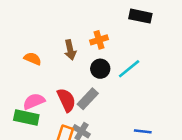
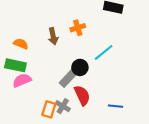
black circle: (100, 69) -> (80, 67), moved
red semicircle: (66, 100) -> (82, 95), moved
green rectangle: (26, 118) -> (15, 65), moved

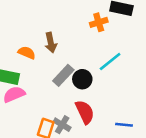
orange cross: (78, 28) -> (99, 22), moved
orange semicircle: (21, 44) -> (27, 53), moved
gray rectangle: (68, 78) -> (63, 75), moved

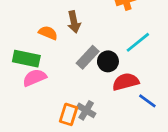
red semicircle: (85, 112) -> (126, 82), moved, turned -80
blue line: (124, 125) -> (147, 101), moved, turned 30

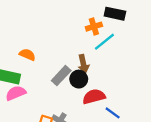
brown arrow: (74, 22) -> (83, 64), moved
cyan line: (138, 42) -> (104, 42), moved

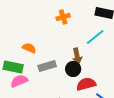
orange cross: (94, 27) -> (63, 17), moved
gray rectangle: (61, 76) -> (47, 66), moved, turned 30

